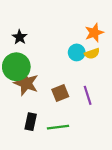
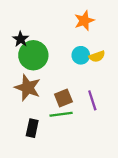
orange star: (94, 33) -> (84, 21), moved
green circle: (16, 67) -> (33, 55), moved
green line: (58, 127) -> (61, 114), moved

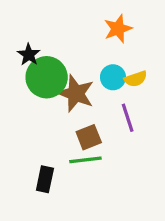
brown star: (28, 88) -> (76, 93), moved
purple line: (92, 100) -> (128, 118), moved

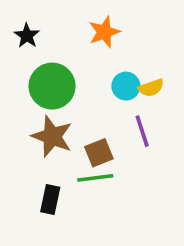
orange star: (118, 29) -> (104, 32), moved
black star: (29, 55) -> (27, 36), moved
brown star: (76, 93) -> (52, 136), moved

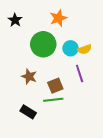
green circle: (52, 86) -> (43, 44), moved
brown star: (52, 136) -> (29, 77), size x0.7
black rectangle: (50, 199) -> (28, 112), turned -70

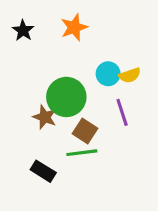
orange star: (58, 18) -> (74, 27), moved
green circle: (43, 44) -> (66, 97), moved
brown square: (55, 86) -> (85, 131), turned -35

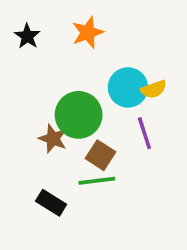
cyan circle: (108, 74) -> (128, 87), size x1.4

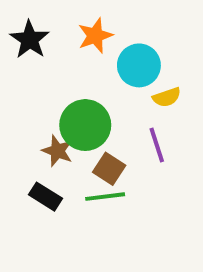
black star: (27, 36) -> (30, 40), size x1.4
cyan circle: (128, 87) -> (139, 65), moved
black rectangle: (51, 203) -> (45, 197), moved

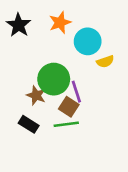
purple line: (157, 145) -> (76, 92), moved

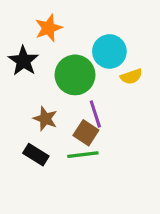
orange star: (60, 23) -> (48, 28), moved
black star: (19, 25) -> (23, 61), moved
green circle: (54, 79) -> (75, 75), moved

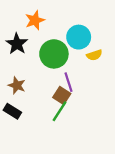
brown star: (45, 119) -> (17, 85), moved
black rectangle: (36, 155) -> (12, 111), moved
green line: (83, 155) -> (60, 111), turned -50

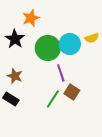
cyan circle: (79, 37) -> (70, 44), moved
yellow semicircle: (94, 55) -> (92, 38), moved
brown square: (62, 96) -> (72, 92), moved

